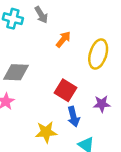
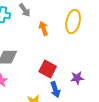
orange arrow: (63, 39) -> (43, 28), turned -56
yellow ellipse: (98, 54) -> (73, 22), moved

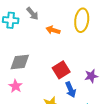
orange arrow: (43, 28) -> (53, 30), turned -48
red square: (48, 69) -> (61, 70), turned 36

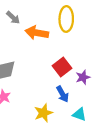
orange arrow: (53, 30) -> (37, 33), size x1.5
red square: (61, 70) -> (62, 67), moved

